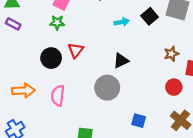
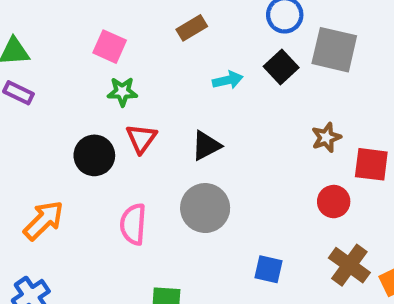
green star: (57, 23) -> (122, 92), moved
black triangle: (121, 61) -> (206, 146), moved
orange arrow: (23, 91) -> (44, 220), turned -40
pink semicircle: (58, 96) -> (133, 224), moved

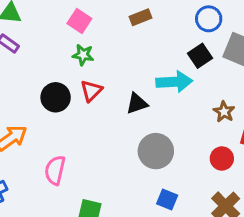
cyan arrow: (228, 80) -> (174, 82), moved, size x1.6
brown star: (326, 137) -> (224, 112), turned -30
gray circle: (205, 208) -> (156, 151), moved
pink semicircle: (133, 224) -> (55, 170), moved

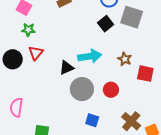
cyan arrow: (174, 82) -> (90, 56), moved
black triangle: (137, 103) -> (66, 68), moved
red circle: (222, 158) -> (111, 90), moved

